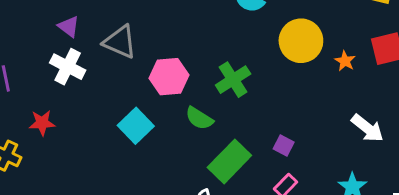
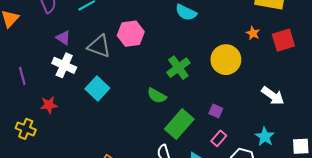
yellow circle: (301, 41) -> (226, 60), moved
orange star: (345, 61) -> (253, 33), moved
pink hexagon: (169, 77) -> (131, 34), moved
cyan square: (136, 126) -> (97, 89), moved

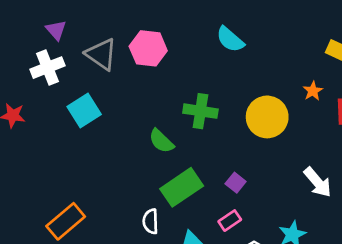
white cross: (64, 65) -> (47, 68), turned 30
green cross: (178, 68) -> (200, 111), turned 30

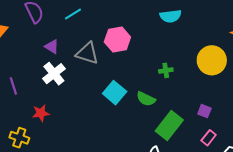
cyan semicircle: (230, 39) -> (171, 16), turned -30
cyan square: (84, 111) -> (115, 93), moved
green cross: (200, 111) -> (166, 70), size x0.6

